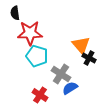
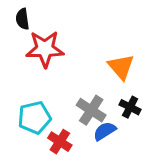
cyan pentagon: (37, 56) -> (34, 118), moved, turned -30
black cross: (89, 58) -> (130, 107), moved

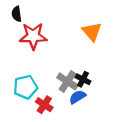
orange triangle: (121, 67) -> (92, 32), moved
black cross: (130, 107) -> (83, 79), moved

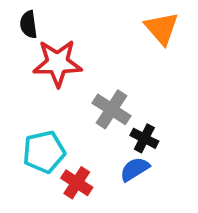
orange triangle: (92, 32) -> (162, 28), moved
gray cross: (67, 81) -> (112, 109), moved

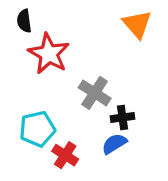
red star: (57, 63) -> (49, 54), turned 30
black cross: (144, 138) -> (122, 118), turned -35

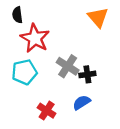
black cross: (122, 118) -> (87, 74), moved
cyan pentagon: (37, 129) -> (24, 72), moved

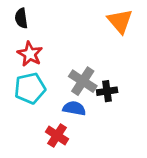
red star: (35, 38) -> (30, 54), moved, size x0.7
blue semicircle: (82, 102) -> (74, 108), moved, turned 42

